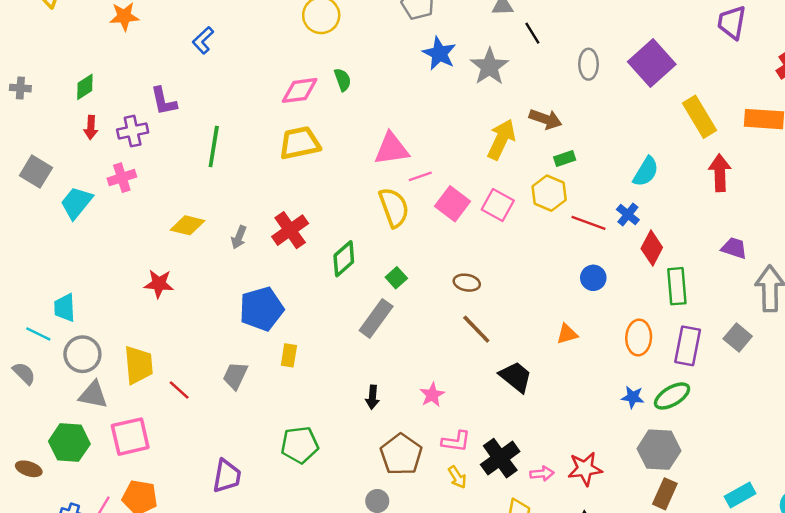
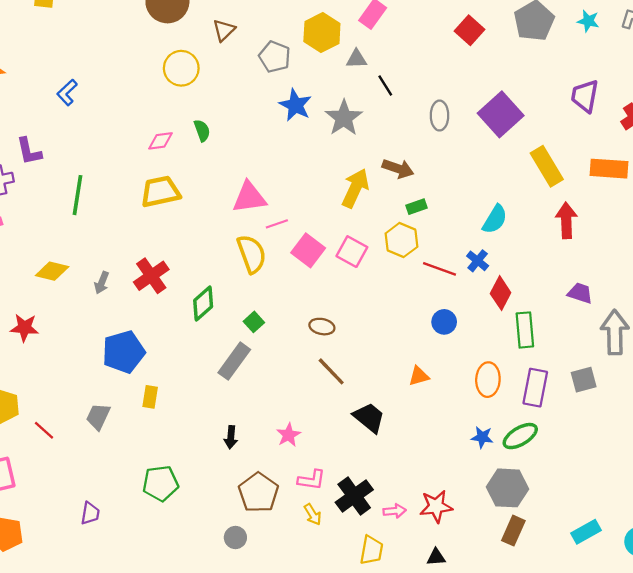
purple trapezoid: (732, 22) -> (585, 96), moved
pink diamond: (300, 90) -> (160, 141), size x0.7
gray square: (738, 338) -> (584, 380), turned 35
purple trapezoid: (227, 476) -> (90, 513), size x0.7

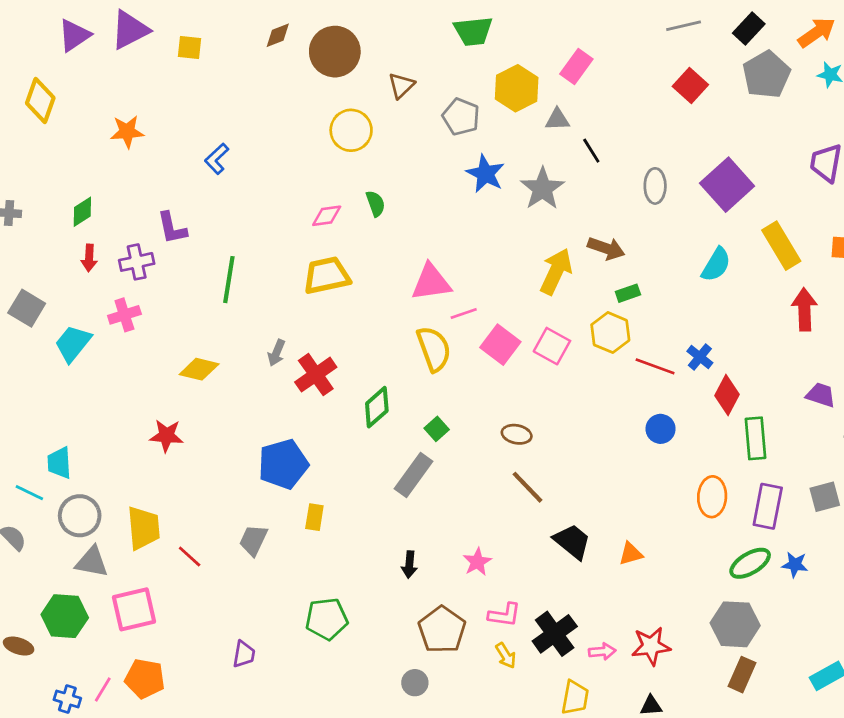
cyan semicircle: (495, 219) -> (716, 265), moved
gray arrow: (102, 283) -> (276, 353), moved
orange triangle: (419, 376) -> (631, 554), moved
blue star: (482, 437) -> (795, 565), moved

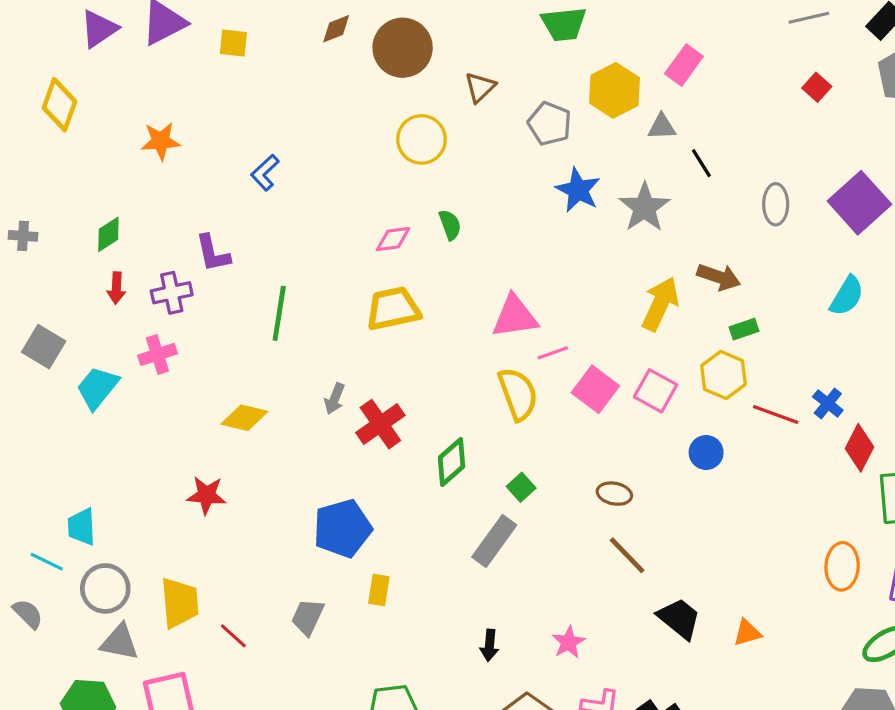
red square: (690, 85) -> (817, 87), size x0.7
blue circle: (661, 429) -> (706, 452), moved

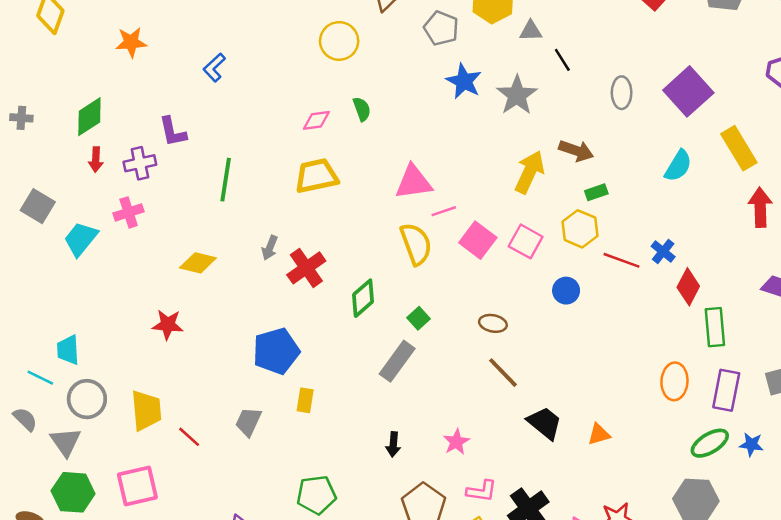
green diamond: (108, 234) -> (89, 117), size x1.4
gray triangle: (120, 642) -> (66, 442), moved, turned 44

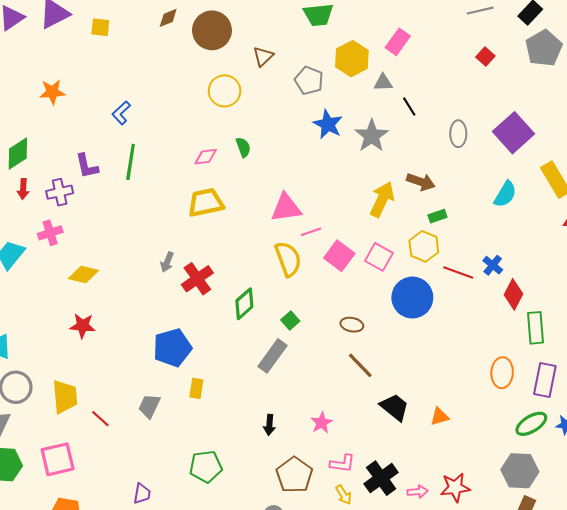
green line: (226, 180) -> (131, 162), moved
yellow diamond: (198, 263) -> (84, 275), moved
blue circle: (566, 291) -> (412, 298), size x1.8

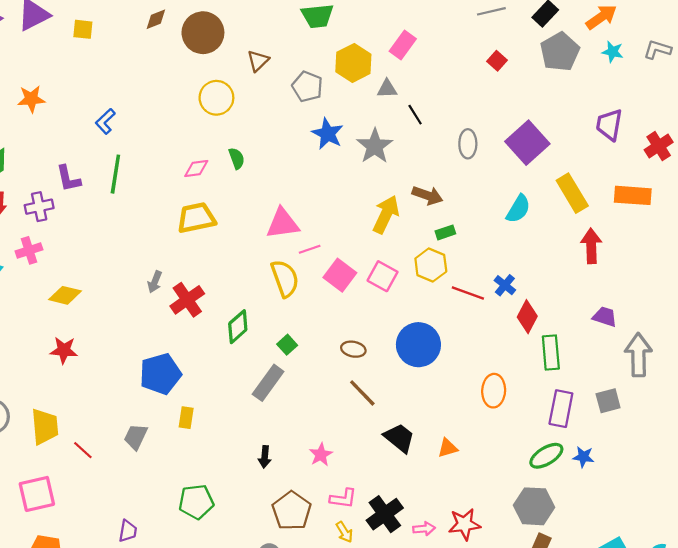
blue circle: (412, 298) -> (418, 345), moved
orange ellipse: (502, 373) -> (494, 391), moved

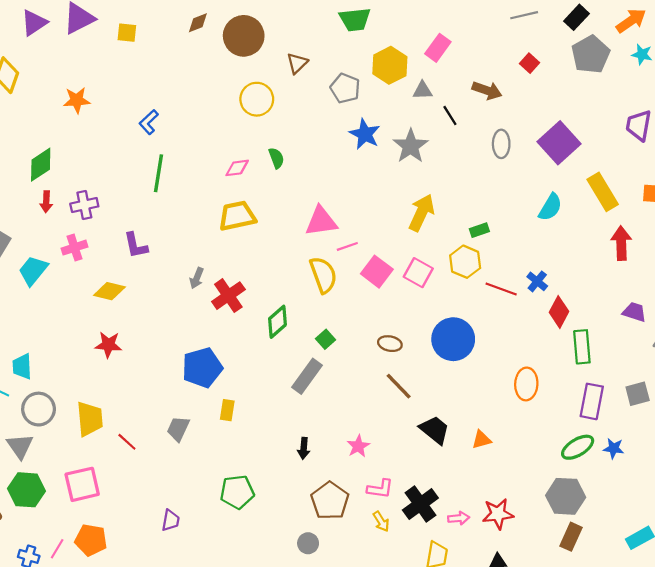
purple L-shape: (68, 179) -> (136, 245), moved
brown arrow: (427, 195) -> (487, 90), moved

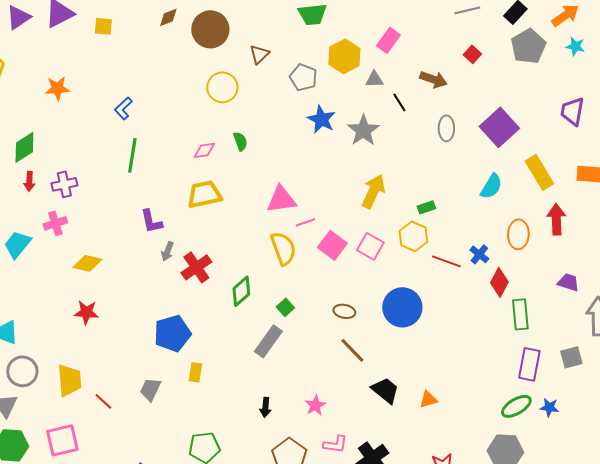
purple L-shape: (136, 245) -> (151, 221), moved
orange ellipse: (526, 384) -> (518, 234), moved

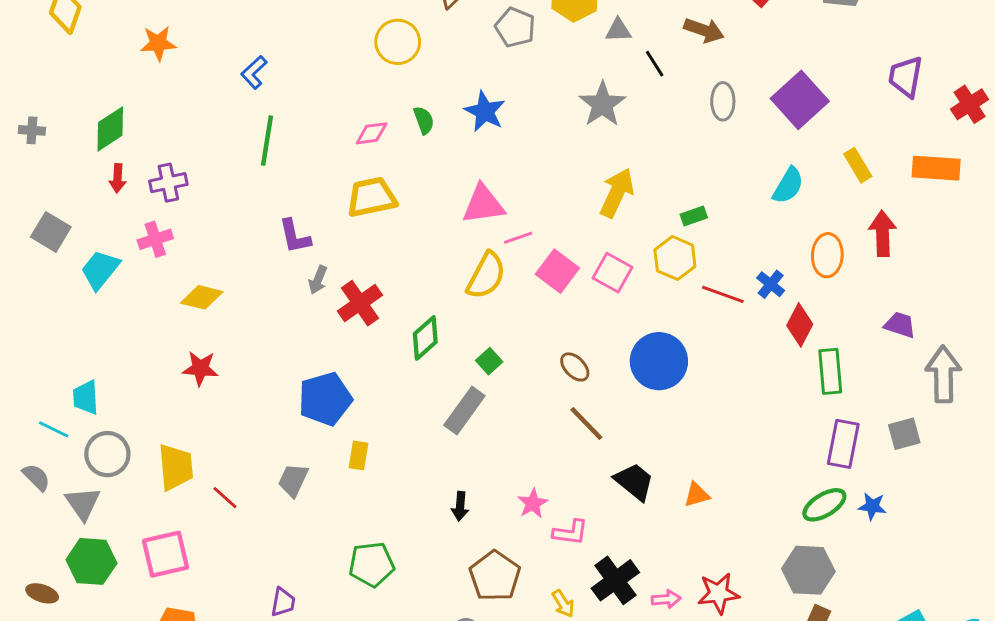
blue star: (321, 119) -> (485, 112), moved
yellow rectangle: (539, 172) -> (858, 165), size x0.7
yellow semicircle: (283, 248) -> (486, 276), turned 48
brown ellipse: (344, 311) -> (575, 367), turned 35
pink L-shape: (335, 444) -> (570, 532), moved

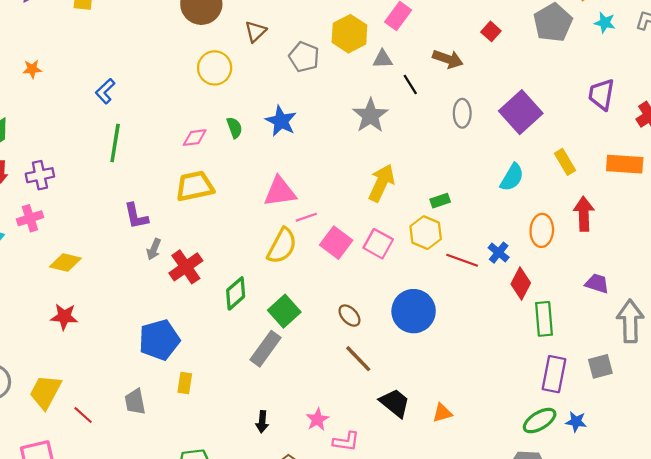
orange star: (158, 43) -> (32, 69), size x0.7
green square: (489, 361) -> (284, 311), size x1.6
yellow trapezoid: (176, 467) -> (45, 392), turned -147
gray trapezoid: (293, 480) -> (135, 402), turned -36

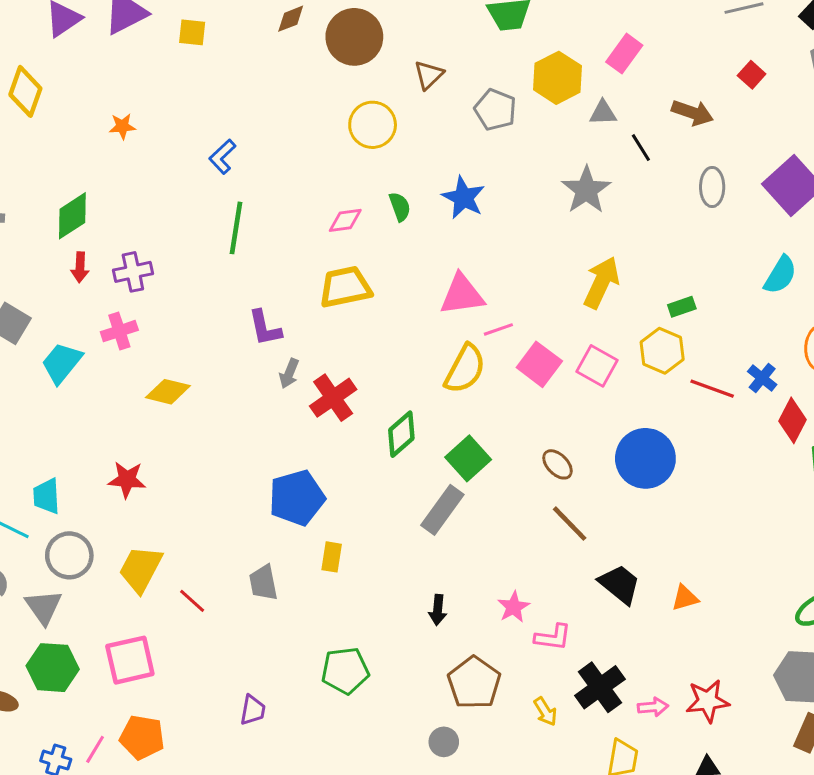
red star: (64, 317) -> (127, 480), moved

